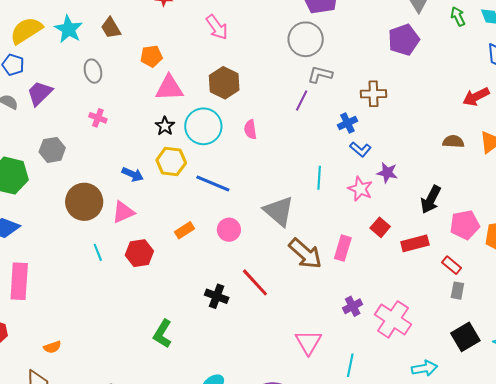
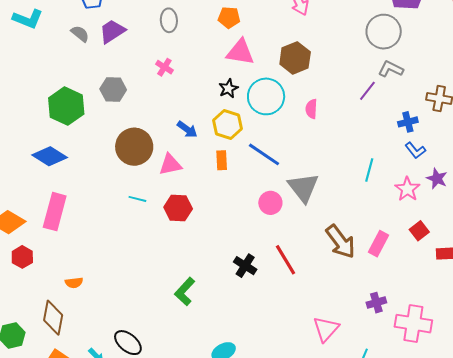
gray triangle: (279, 211) -> (303, 188), moved
orange rectangle: (184, 230) -> (222, 160), moved, turned -72
cyan line: (98, 252) -> (137, 199), turned -66
pink cross: (393, 319) -> (413, 324), turned -36

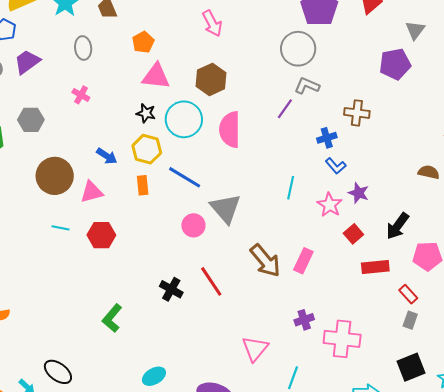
orange pentagon: (229, 17) -> (143, 42), turned -30
black star: (228, 89) -> (146, 113), turned -30
pink semicircle: (311, 109) -> (230, 129), size x1.8
red square: (419, 231) -> (353, 234), moved

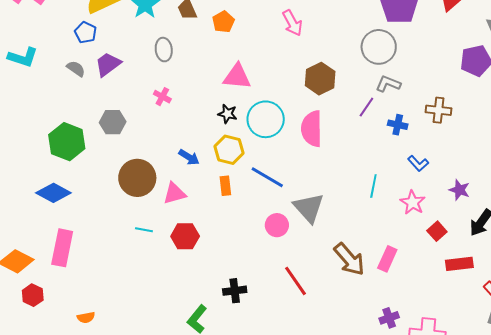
orange pentagon: (143, 42) -> (223, 22), moved
brown hexagon: (211, 79) -> (320, 79), moved
blue cross: (327, 138) -> (398, 125), moved, turned 30
purple star: (359, 193) -> (459, 190), moved
black cross: (171, 289) -> (235, 291), moved, turned -35

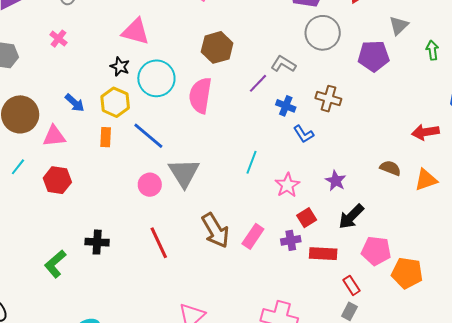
gray circle: (379, 47) -> (323, 33), moved
blue L-shape: (418, 163) -> (304, 134), moved
cyan line: (144, 230) -> (18, 167), turned -72
purple cross: (389, 318) -> (291, 240), moved

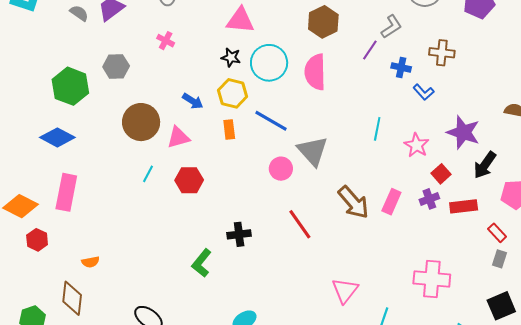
gray L-shape: (283, 64) -> (391, 27), turned 125
purple star: (336, 181) -> (463, 132), size x1.6

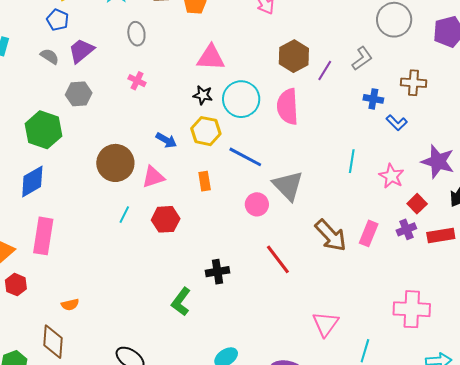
purple line: (370, 50) -> (325, 71), moved
gray hexagon: (116, 66) -> (79, 94), moved
orange rectangle: (229, 129) -> (205, 181), moved
blue diamond: (57, 137) -> (32, 181), turned -56

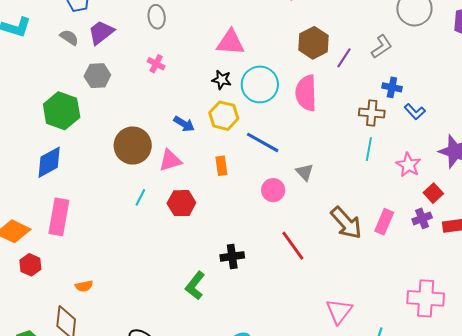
brown cross: (414, 83) -> (372, 113), moved
gray triangle: (288, 186) -> (305, 172), size x0.6

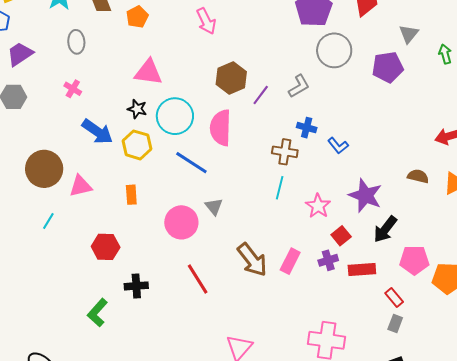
blue L-shape: (415, 112) -> (338, 146), moved
blue arrow: (184, 124) -> (97, 132), moved, size x1.5
blue line: (263, 142) -> (191, 163), moved
pink circle: (273, 190) -> (181, 222), size x1.4
red hexagon: (181, 203) -> (106, 247), moved

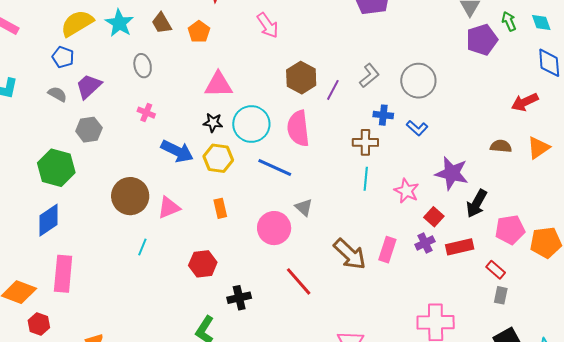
gray circle: (334, 50) -> (418, 81), moved
purple pentagon: (388, 67) -> (482, 40), moved

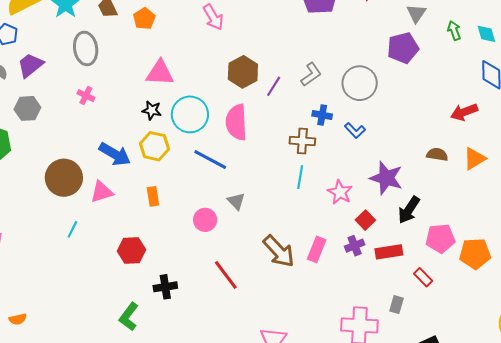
purple pentagon: (482, 40) -> (403, 48), moved
gray ellipse: (143, 66) -> (86, 48), size x1.4
blue arrow: (177, 151) -> (115, 154), moved
pink circle: (274, 228) -> (205, 220), size x0.7
gray rectangle: (501, 295) -> (396, 305), moved

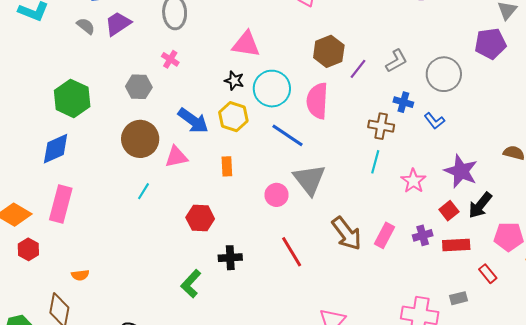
gray hexagon: (27, 108) -> (139, 87), moved
gray triangle: (236, 201) -> (309, 180), size x1.8
red square: (365, 220) -> (449, 211), moved
gray rectangle: (396, 305) -> (459, 298), turned 54

